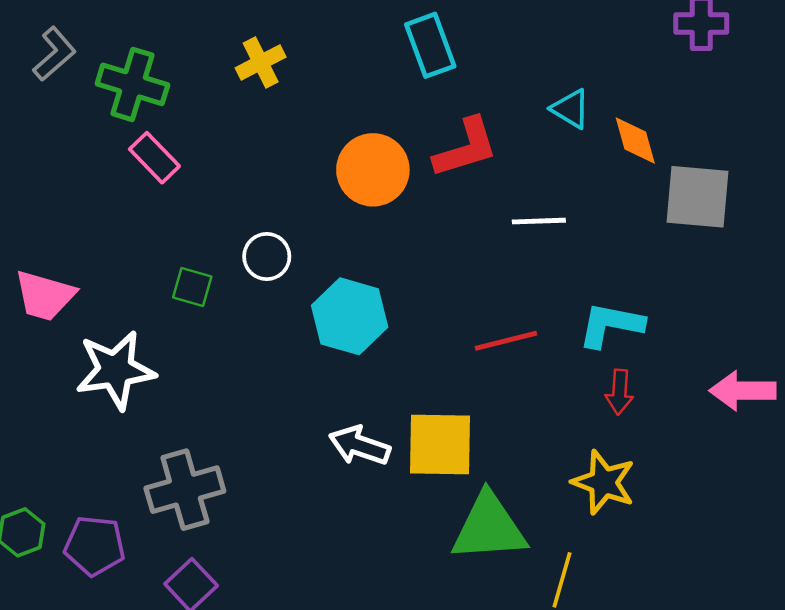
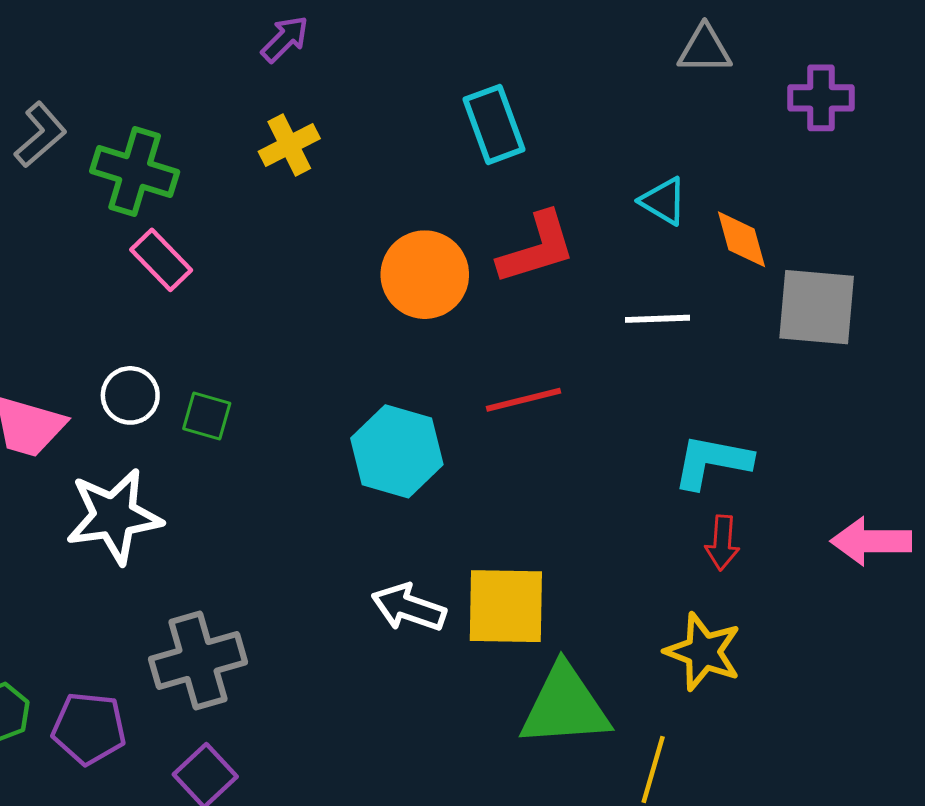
white line: (539, 221) -> (658, 319), moved
white circle: (267, 257) -> (130, 395), moved
red line: (506, 341) -> (523, 400), moved

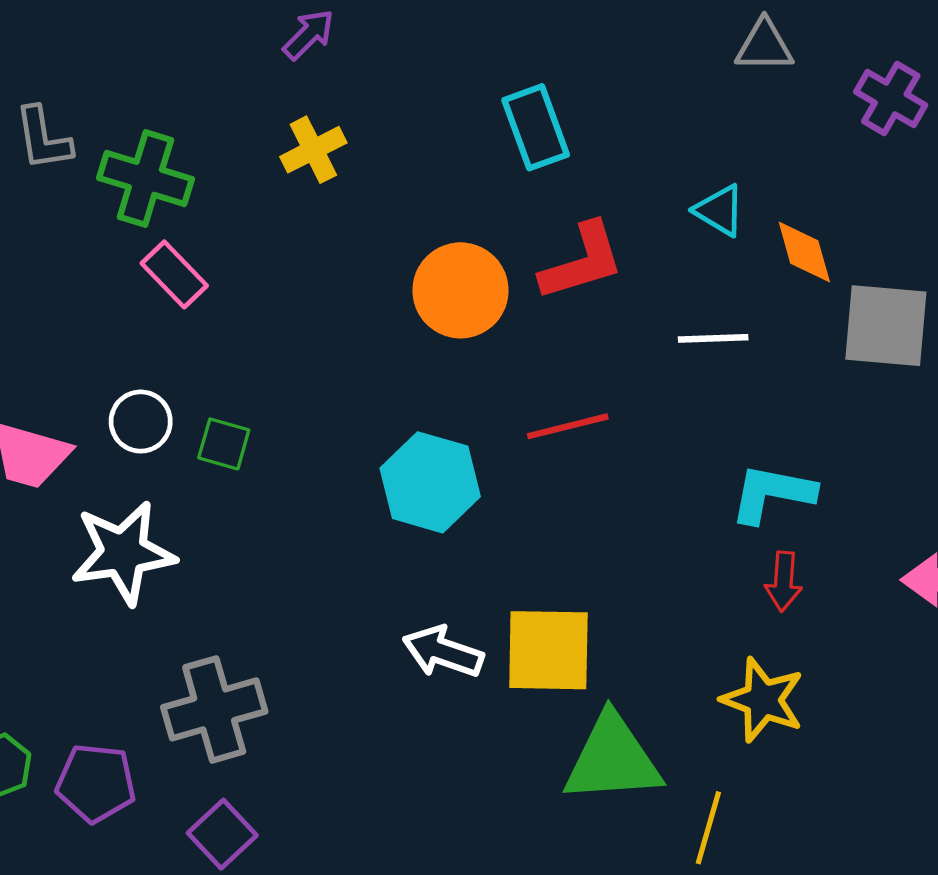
purple cross: (821, 98) -> (891, 99), turned 30
gray L-shape: (40, 135) -> (43, 138), turned 122

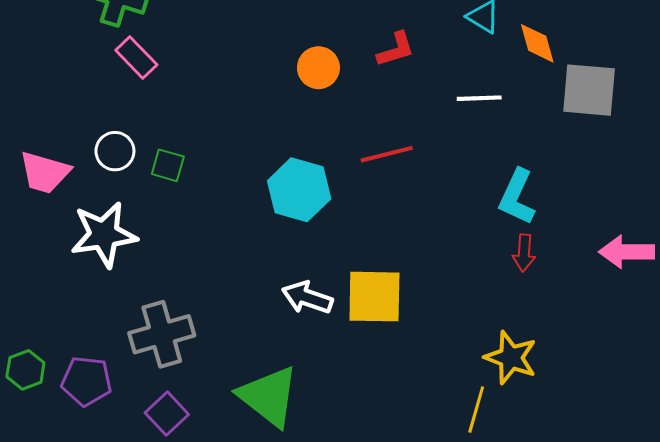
red L-shape: (582, 262) -> (396, 49), size x0.7
orange circle: (460, 290) -> (318, 68), size x0.7
cyan L-shape: (772, 494) -> (517, 197), turned -76
yellow star: (763, 700) -> (511, 358), moved
green triangle: (612, 759) -> (269, 396), moved, turned 42

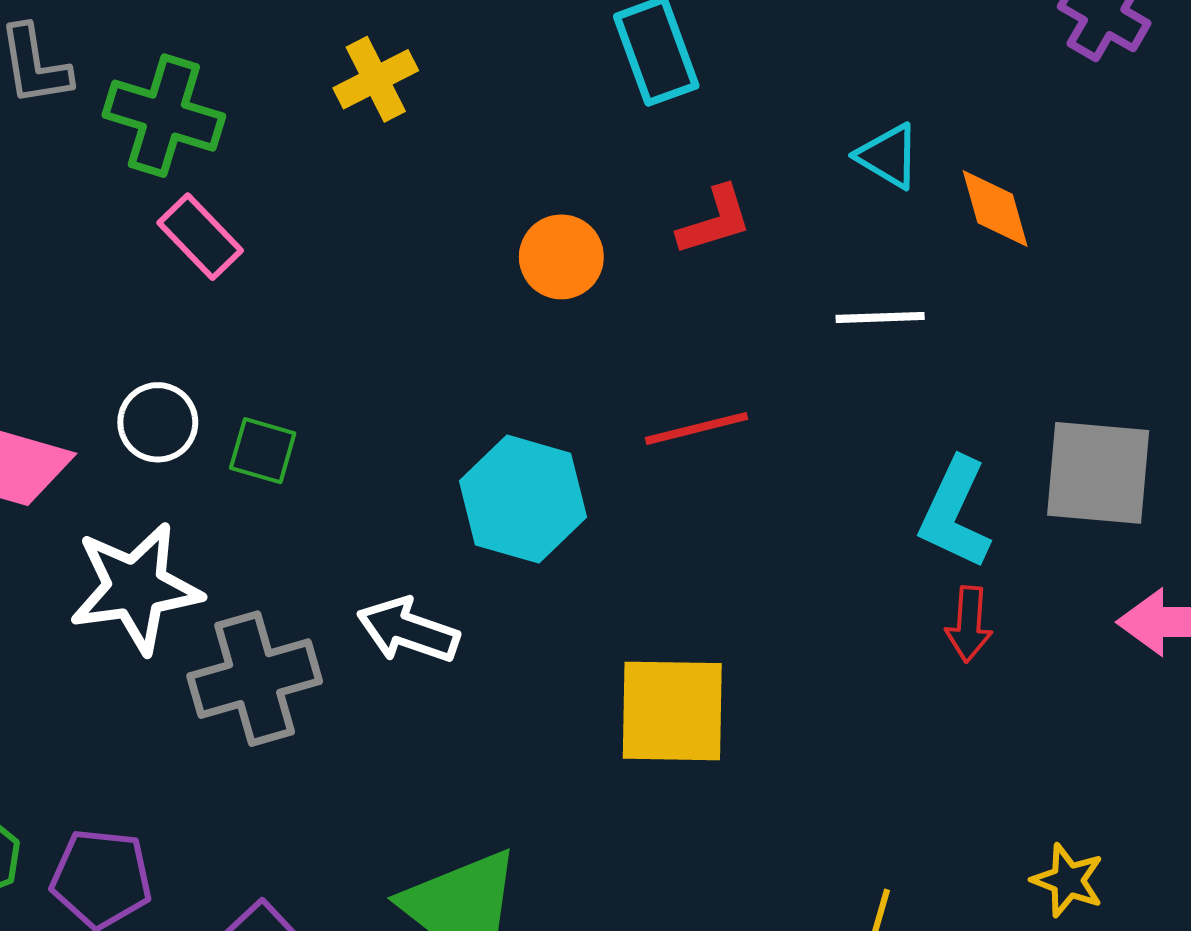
gray square: (589, 90) -> (1098, 473), moved
white arrow: (307, 298) -> (408, 630), moved
gray cross: (162, 334) -> (255, 679), moved
yellow star: (511, 358) -> (1068, 880), moved, size x0.7

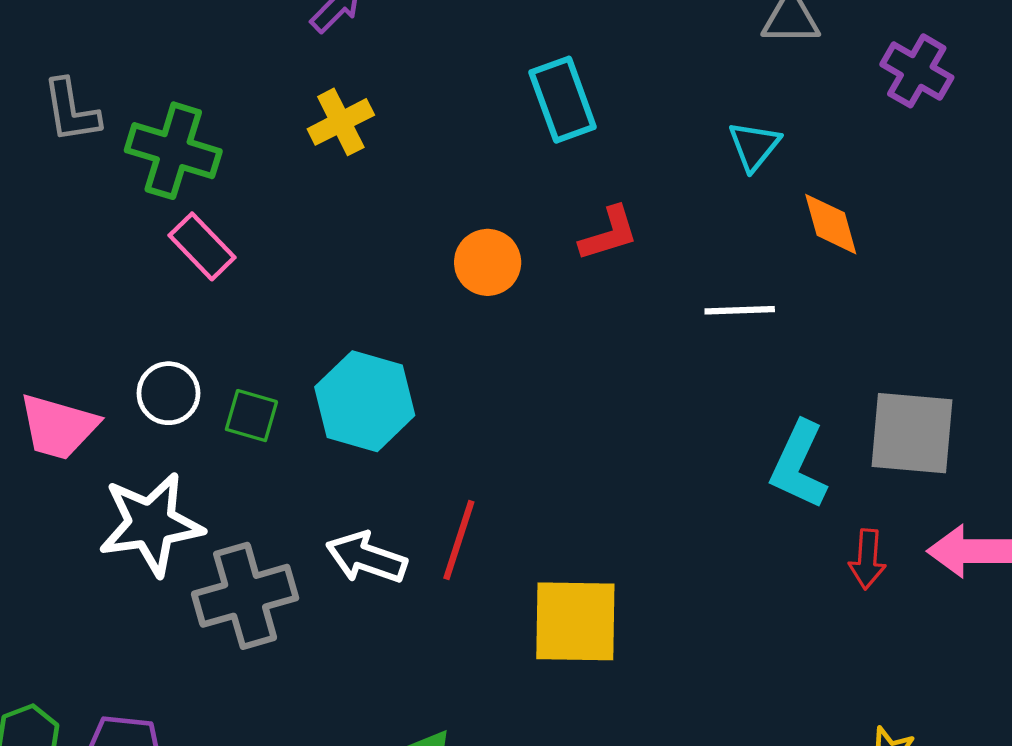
cyan triangle: (888, 156) -> (754, 146), moved, turned 38
red line: (697, 428) -> (459, 540), moved, turned -58
cyan hexagon: (523, 499) -> (365, 401), moved
red arrow: (969, 624) -> (867, 559), moved

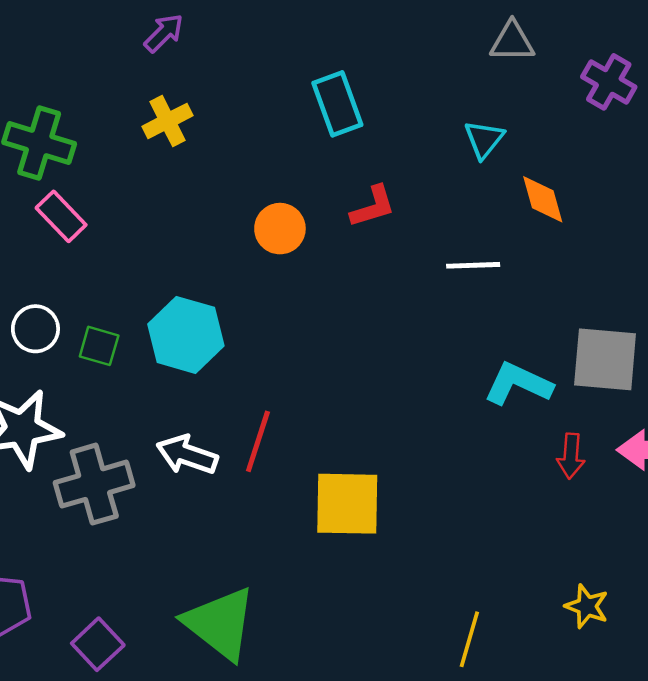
cyan L-shape: (799, 465) -> (518, 384), turned 90

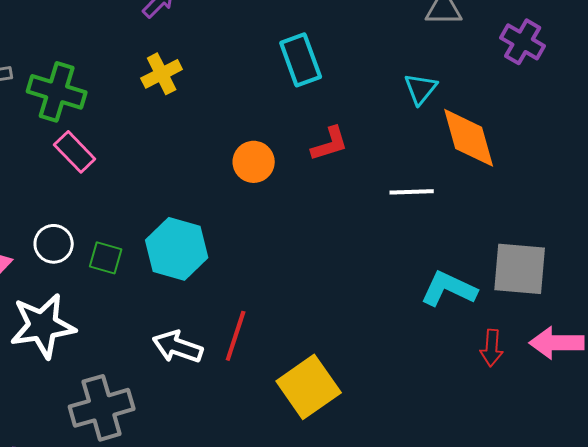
orange diamond: (543, 199) -> (469, 138), size x1.5
gray cross: (94, 484) -> (102, 408), moved
yellow square: (347, 504) -> (309, 387), turned -36

